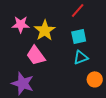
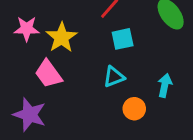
cyan square: (79, 36) -> (123, 39), moved

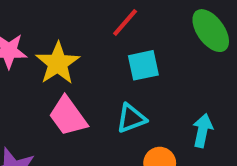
pink trapezoid: (48, 74) -> (68, 116), moved

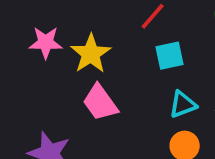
cyan triangle: (131, 118) -> (183, 104), moved

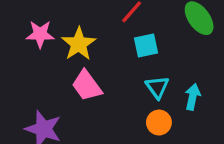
cyan triangle: (183, 104) -> (157, 87), turned -45

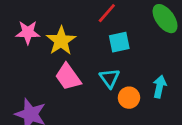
cyan triangle: (157, 87) -> (110, 78), moved
orange circle: (159, 123) -> (129, 98), moved

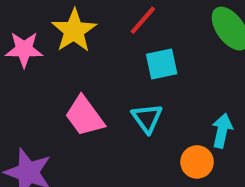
yellow star: (61, 41) -> (74, 31), moved
orange circle: (129, 98) -> (197, 162), moved

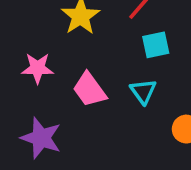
pink star: (24, 49) -> (38, 68), moved

